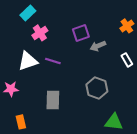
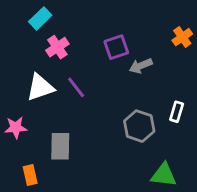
white rectangle: (127, 60) -> (177, 112), moved, turned 48
purple line: (53, 61) -> (76, 87), turned 35
gray rectangle: (53, 100) -> (60, 146), moved

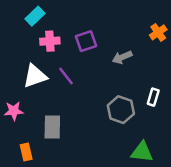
pink cross: (57, 47) -> (50, 41), turned 30
purple square: (116, 47) -> (86, 41), moved

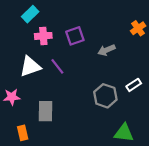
white rectangle: (153, 97) -> (134, 85), turned 40

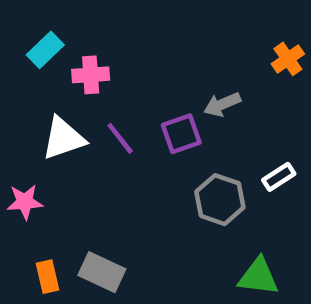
cyan rectangle: (30, 14) -> (45, 50), moved
purple square: (75, 36) -> (181, 134), moved
gray rectangle: (45, 111) -> (102, 272), moved, turned -66

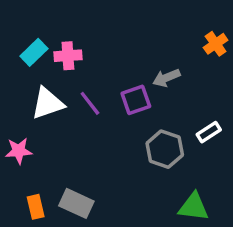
cyan rectangle: (45, 50) -> (34, 52), moved

